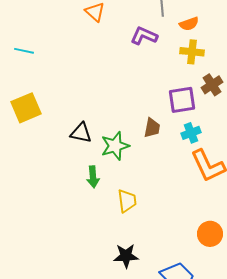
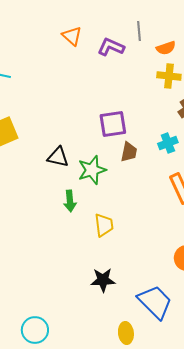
purple L-shape: (144, 36) -> (111, 47), moved
purple square: (182, 100) -> (113, 124), moved
cyan cross: (191, 133) -> (168, 143), moved

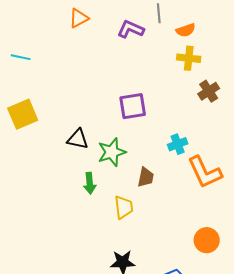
orange triangle: (72, 36) -> (79, 18), moved, turned 50
cyan cross: (168, 143) -> (178, 144), moved
brown trapezoid: (129, 152) -> (146, 177), moved

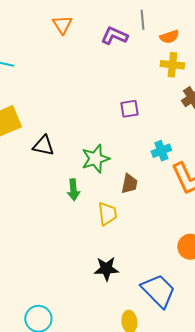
orange triangle: (79, 18) -> (62, 25), turned -35
purple square: (133, 106) -> (129, 109), moved, size x0.7
black triangle: (78, 139) -> (43, 146), moved

